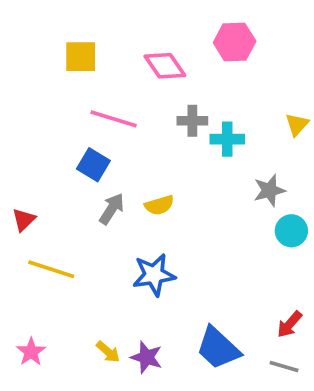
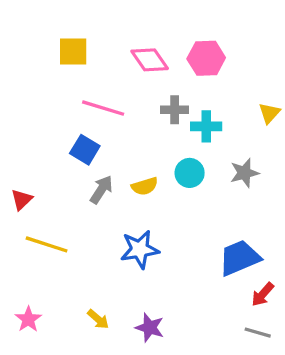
pink hexagon: (235, 42) -> (206, 58), moved
cyan circle: (291, 231) -> (190, 173), moved
blue trapezoid: (218, 348) -> (239, 258), moved, turned 114
purple star: (147, 357) -> (150, 328), moved

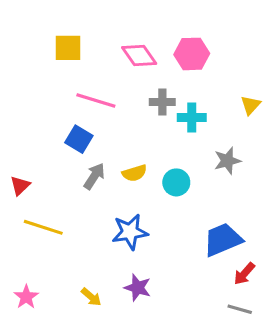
cyan circle: (190, 173) -> (176, 182), moved
purple star: (150, 328) -> (138, 288), moved

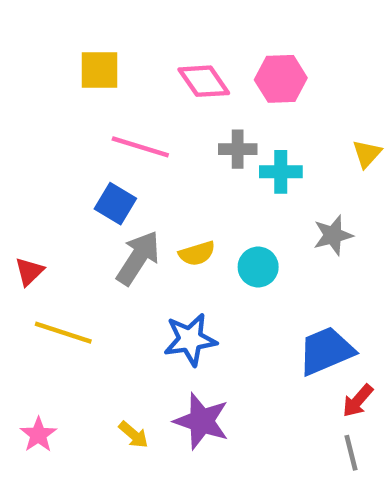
gray arrow: (94, 176) -> (138, 258), size x1.4
purple star: (138, 288) -> (201, 421), size x1.4
gray line: (240, 309) -> (351, 453), turned 60

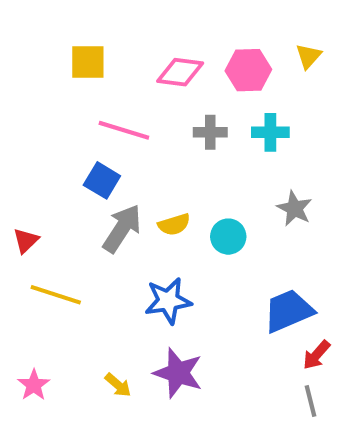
pink diamond: (204, 81) -> (180, 72), turned -48
yellow triangle: (367, 154) -> (308, 56), moved
cyan cross: (281, 172) -> (270, 132), moved
gray star: (333, 235) -> (294, 208), turned -30

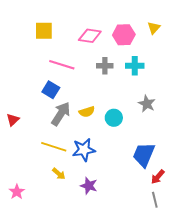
yellow line: (56, 295) -> (54, 147), moved
blue trapezoid: (288, 311) -> (144, 155), turned -44
purple star: (178, 373) -> (89, 186), size x0.7
yellow arrow: (118, 385) -> (59, 174), moved

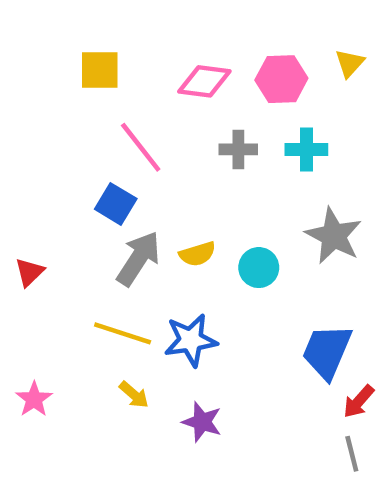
pink line: (62, 65) -> (141, 147), turned 35
gray star: (147, 104) -> (334, 236), size x1.4
pink star: (17, 192) -> (34, 399), moved

